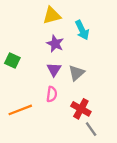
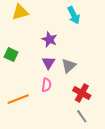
yellow triangle: (52, 16) -> (20, 12), moved
cyan arrow: (82, 30) -> (74, 15), moved
red cross: (81, 109) -> (82, 93), moved

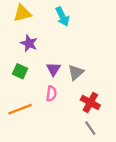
cyan arrow: (74, 15) -> (62, 17), moved
purple star: (49, 39) -> (29, 43), moved
green square: (11, 55) -> (20, 71), moved

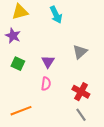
purple star: (29, 43) -> (13, 36), moved
gray triangle: (76, 72) -> (80, 52), moved
orange line: (20, 109) -> (21, 111), moved

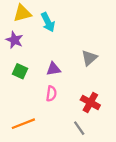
cyan arrow: (56, 15) -> (48, 22), moved
purple triangle: (48, 62) -> (54, 69), turned 48
gray line: (81, 115) -> (79, 128), moved

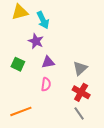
purple star: (14, 40) -> (36, 41), moved
gray triangle: (89, 58) -> (80, 68), moved
gray line: (79, 128) -> (79, 113), moved

